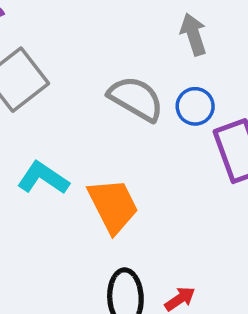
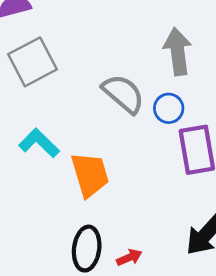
gray arrow: (193, 34) -> (178, 51), size x1.4

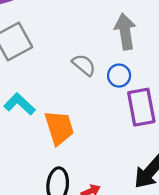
gray semicircle: (123, 94) -> (84, 65), size x0.7

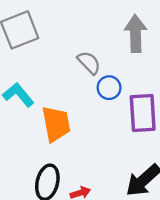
blue circle: (119, 76) -> (109, 88), moved

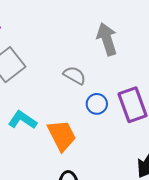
blue circle: (109, 88) -> (97, 104), moved

